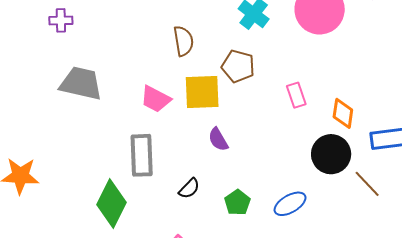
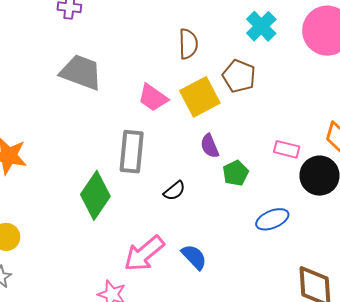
yellow square: (202, 92) -> (200, 97), turned -33
pink rectangle: (296, 95) -> (287, 149), moved, turned -65
green pentagon: (237, 202) -> (236, 173), moved

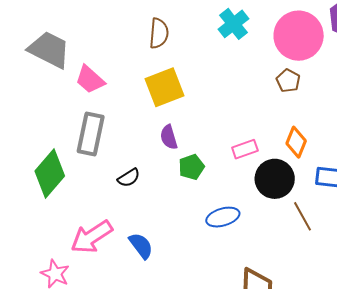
brown pentagon: (239, 76) -> (288, 81), moved, size x0.7
pink trapezoid: (153, 98) -> (90, 80), moved
pink rectangle: (287, 149) -> (245, 149), turned -40

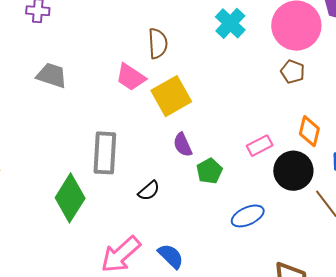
gray trapezoid: (49, 50) -> (52, 75), size x0.7
pink trapezoid: (90, 80) -> (131, 77), moved

